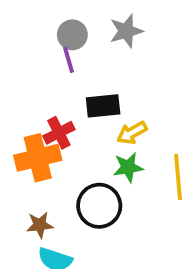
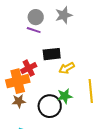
purple line: (69, 60) -> (34, 30), turned -56
green star: (128, 167) -> (65, 96), moved
brown star: (40, 225) -> (19, 101), moved

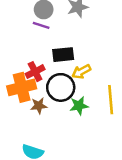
brown star: (19, 101) -> (39, 106), moved
black circle: (50, 106) -> (61, 87), moved

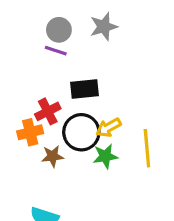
yellow arrow: (81, 72) -> (109, 127), moved
orange cross: (22, 87) -> (30, 132), size x0.7

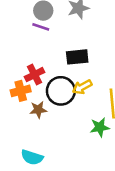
black rectangle: (85, 89) -> (77, 57), moved
green star: (105, 156) -> (100, 127), moved

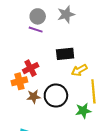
yellow arrow: (82, 87) -> (79, 70), moved
black circle: (61, 91) -> (56, 96), moved

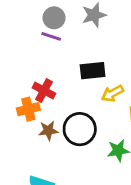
red cross: (31, 68) -> (44, 91), turned -35

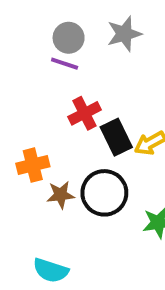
black rectangle: (93, 71) -> (116, 137), moved, turned 70
red cross: (44, 91) -> (84, 113), moved, turned 35

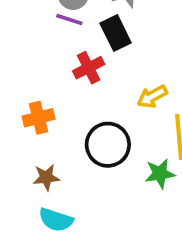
black rectangle: (116, 137) -> (116, 33), moved
brown star: (61, 195) -> (46, 177), moved

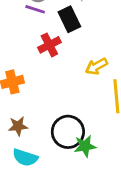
black circle: (108, 145) -> (68, 132), moved
green star: (160, 174) -> (85, 146), moved

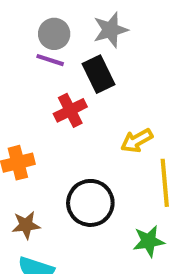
black circle: (68, 132) -> (90, 203), moved
green star: (85, 146) -> (149, 241), moved

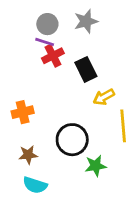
black rectangle: (98, 74) -> (86, 69), moved
red cross: (70, 110) -> (53, 56), moved
green star: (149, 241) -> (96, 166), moved

